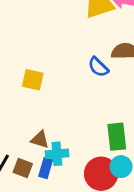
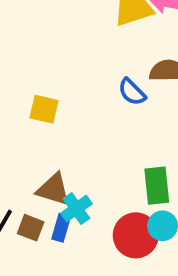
brown triangle: (40, 140) -> (53, 189), size x1.4
cyan cross: (57, 154) -> (76, 209), turned -30

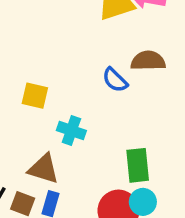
cyan cross: (76, 209) -> (71, 130), moved, turned -36

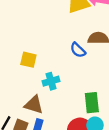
cyan cross: (71, 130) -> (51, 81), turned -35

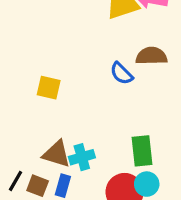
cyan cross: (51, 81) -> (82, 157), moved

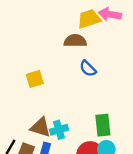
brown semicircle: (151, 56) -> (75, 41), moved
yellow square: (49, 88) -> (35, 79), turned -30

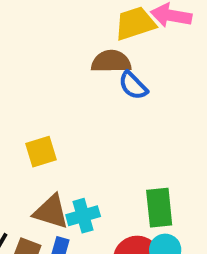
blue semicircle: (88, 69) -> (133, 86), moved
yellow square: (35, 79) -> (41, 152), moved

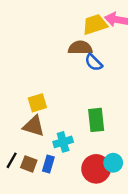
green rectangle: (159, 208) -> (96, 120), moved
brown triangle: (51, 212) -> (34, 126), moved

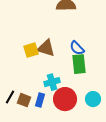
blue semicircle: (94, 62) -> (77, 48), moved
brown triangle: (34, 126) -> (46, 48), moved
red circle: (96, 169) -> (65, 99), moved

